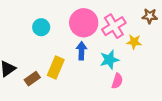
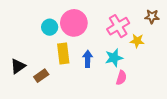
pink circle: (84, 23) -> (74, 23), moved
blue arrow: (81, 51) -> (88, 59), moved
yellow rectangle: (56, 68) -> (63, 53), moved, turned -30

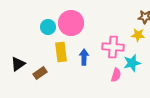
pink cross: (118, 26) -> (113, 47), moved, turned 35
yellow star: (137, 41) -> (138, 35), moved
cyan star: (114, 58) -> (132, 63), moved

